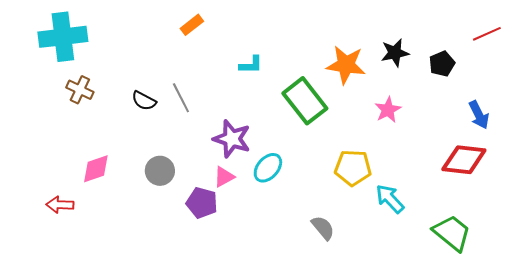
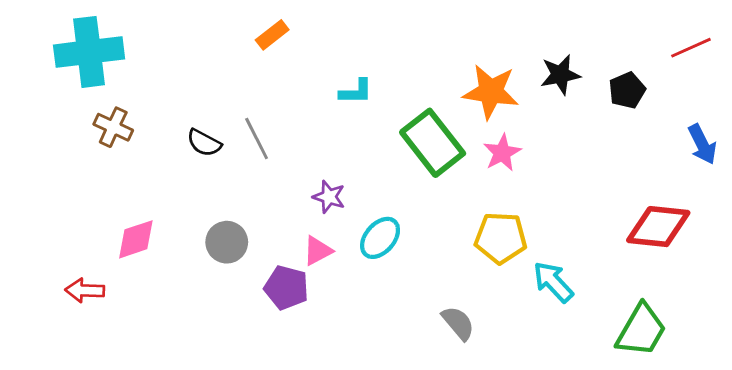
pink star: (388, 110) -> (502, 153), moved
blue arrow: (479, 115) -> (702, 144), moved
purple star: (232, 139) -> (329, 197), size x0.6
green trapezoid: (452, 233) -> (641, 330), turned 81

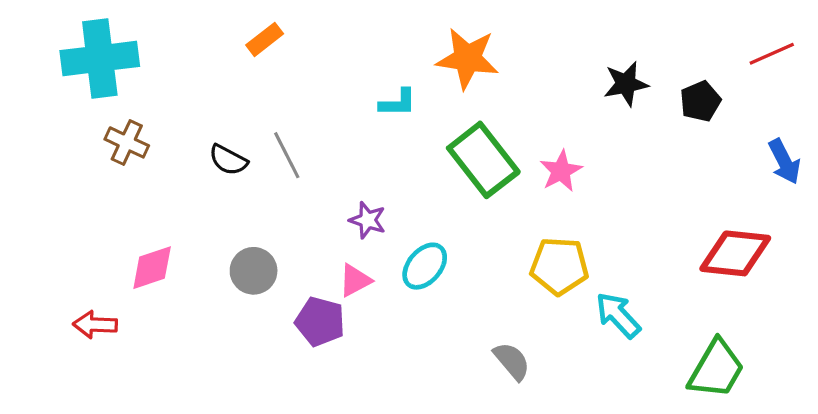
orange rectangle: (272, 35) -> (265, 39), moved
orange star: (491, 92) -> (467, 58), moved

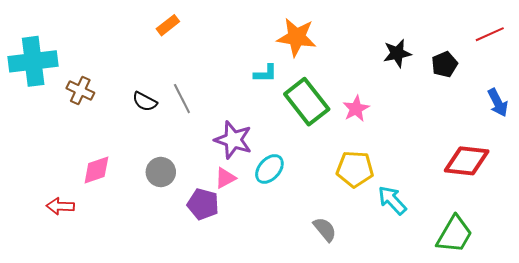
cyan cross: (100, 58) -> (33, 61), moved
cyan L-shape: (398, 103) -> (265, 73), moved
purple star: (368, 220) -> (233, 140), size x1.6

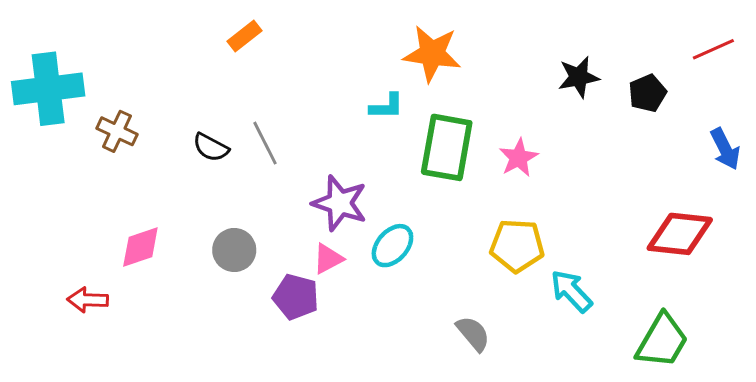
green rectangle: (307, 102) -> (447, 147), turned 48

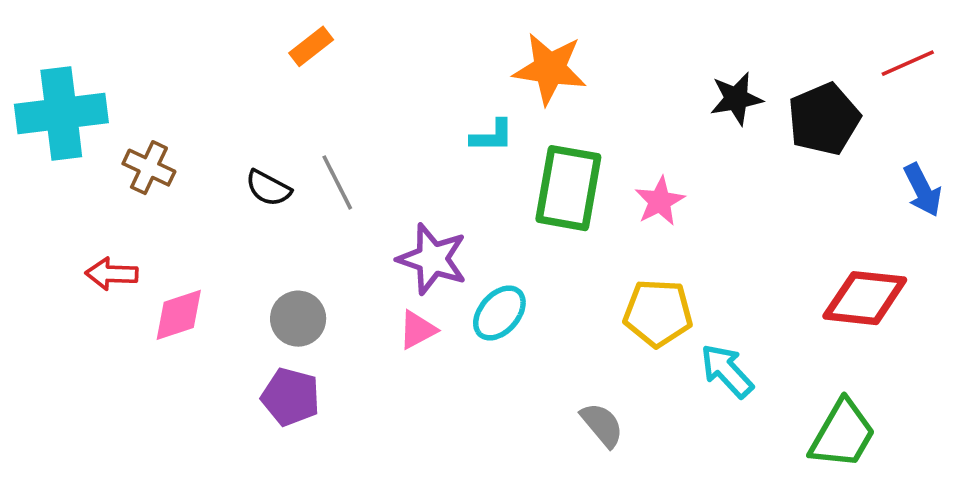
black pentagon: (647, 93) -> (824, 119), size x1.5
purple pentagon: (296, 297) -> (291, 397), moved
red arrow: (88, 300) -> (112, 274), moved

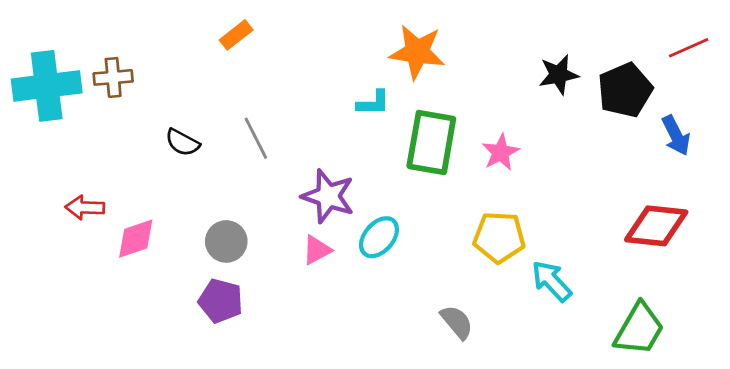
brown cross: (149, 168) -> (113, 77), moved, turned -30
black semicircle: (268, 188) -> (182, 142), moved
blue arrow: (923, 190) -> (676, 135), moved

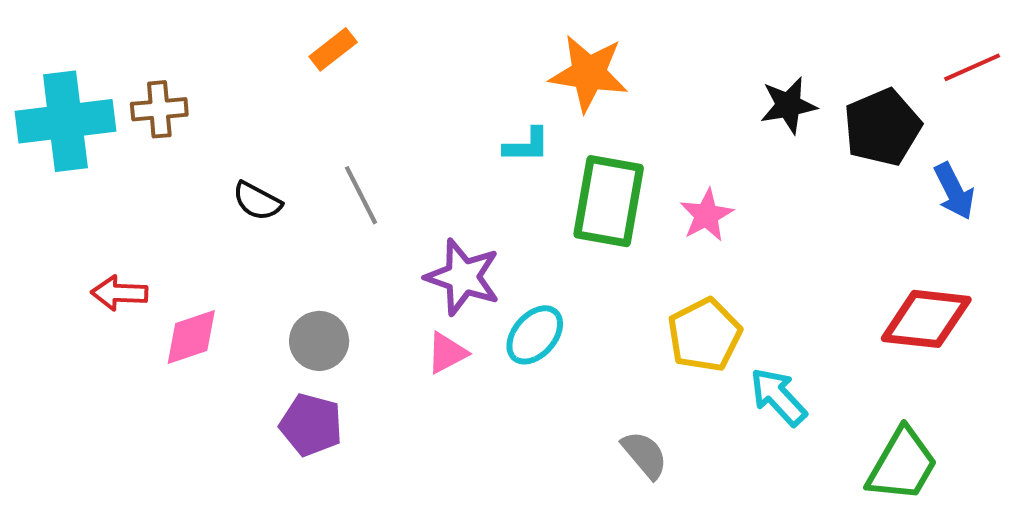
yellow pentagon: (499, 237) -> (705, 335), turned -30

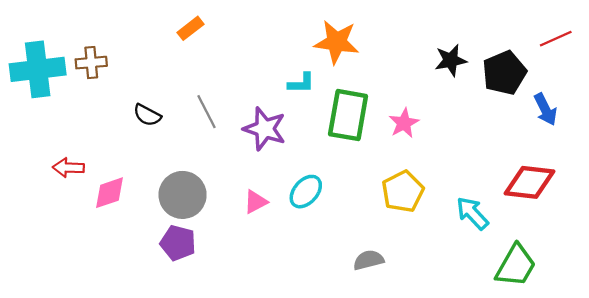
purple star: (463, 277) -> (265, 129), moved
gray circle: (319, 341) -> (183, 195), size x1.4
cyan arrow: (778, 397) -> (472, 213), moved
gray semicircle: (645, 455) -> (369, 260), turned -64

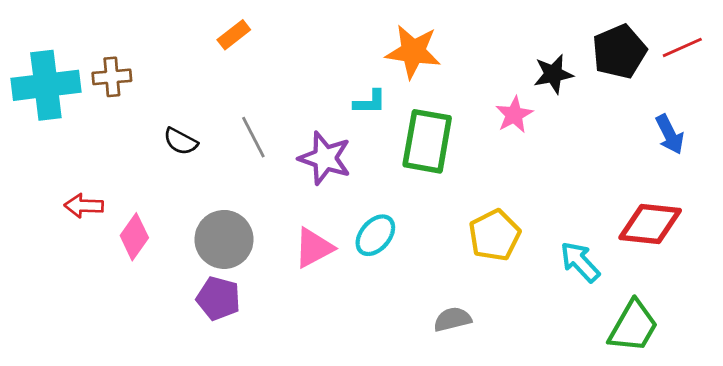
black pentagon: (504, 73) -> (619, 52), moved
pink star: (404, 123) -> (514, 115), moved
pink diamond: (109, 193) -> (134, 237), turned -36
pink triangle: (256, 202) -> (314, 248), size x1.4

